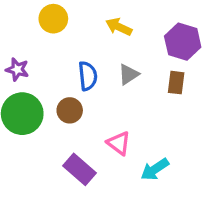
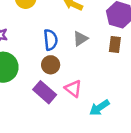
brown circle: (70, 110) -> (51, 65), moved
purple rectangle: (80, 169) -> (45, 92), moved

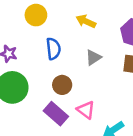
blue semicircle: (51, 40) -> (53, 49), moved

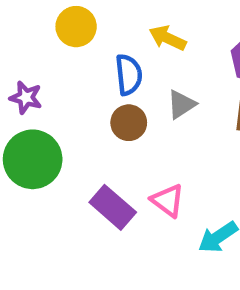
blue semicircle: (53, 49) -> (129, 75), moved
brown circle: (62, 85) -> (129, 123), moved

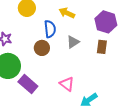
brown circle: (129, 123) -> (42, 48), moved
purple rectangle: (113, 207) -> (28, 84), moved

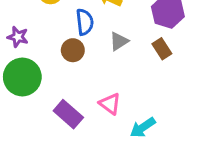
brown rectangle: (102, 47) -> (162, 49), turned -40
purple rectangle: (28, 84) -> (68, 114), moved

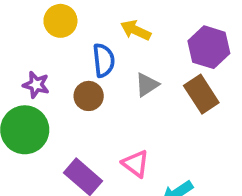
purple star: (18, 37) -> (36, 85), moved
brown rectangle: (162, 49) -> (201, 94), size x1.4

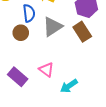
gray triangle: (147, 85) -> (53, 27), size x1.5

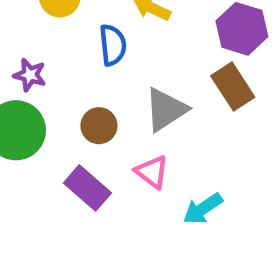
gray triangle: (53, 27) -> (166, 110), moved
brown circle: (21, 33) -> (99, 126), moved

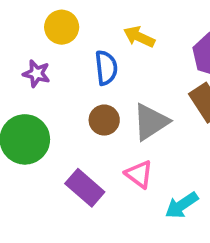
purple star: (30, 75) -> (36, 74), moved
brown circle: (99, 126) -> (104, 120), moved

